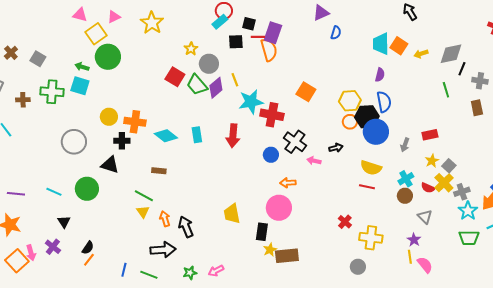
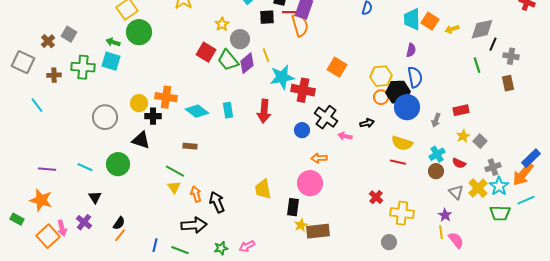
brown cross: (11, 53) -> (48, 41), moved
yellow circle: (109, 117) -> (139, 103), moved
yellow cross: (444, 183) -> (478, 188), moved

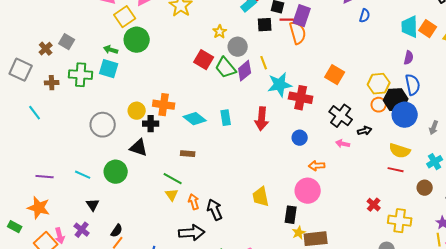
black cross: (326, 117) -> (341, 116), moved
brown circle: (436, 171) -> (425, 188), moved

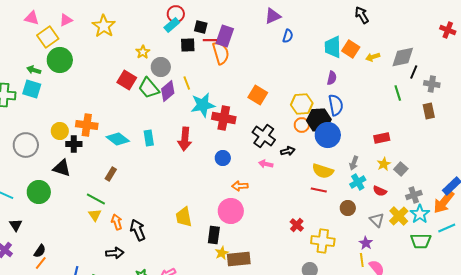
gray arrow: (434, 128) -> (354, 163), moved
brown rectangle: (188, 154) -> (111, 174), turned -64
black arrow: (192, 233) -> (115, 253), size x0.7

